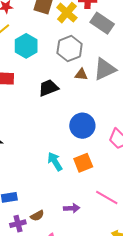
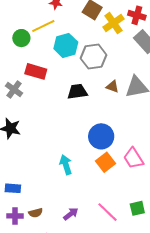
gray hexagon: (70, 49) -> (94, 57), moved
orange square: (83, 163) -> (106, 162), moved, turned -30
purple arrow: (72, 208) -> (71, 214), turned -49

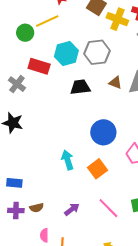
yellow cross: (113, 23) -> (117, 19), turned -35
cyan hexagon: (66, 45) -> (66, 53), moved
orange square: (106, 162) -> (98, 169), moved

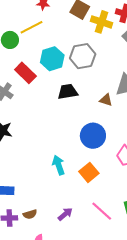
red rectangle: (39, 66) -> (25, 73), turned 30
brown triangle: (115, 83) -> (106, 100), moved

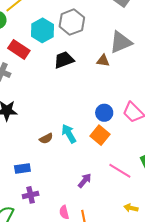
blue circle: (93, 136) -> (104, 113), moved, size x0.7
brown semicircle: (30, 214) -> (46, 138), moved

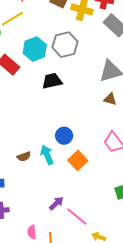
brown triangle: (103, 61) -> (110, 99), moved
blue circle: (104, 113) -> (64, 136), moved
pink line: (120, 171) -> (77, 216), moved

